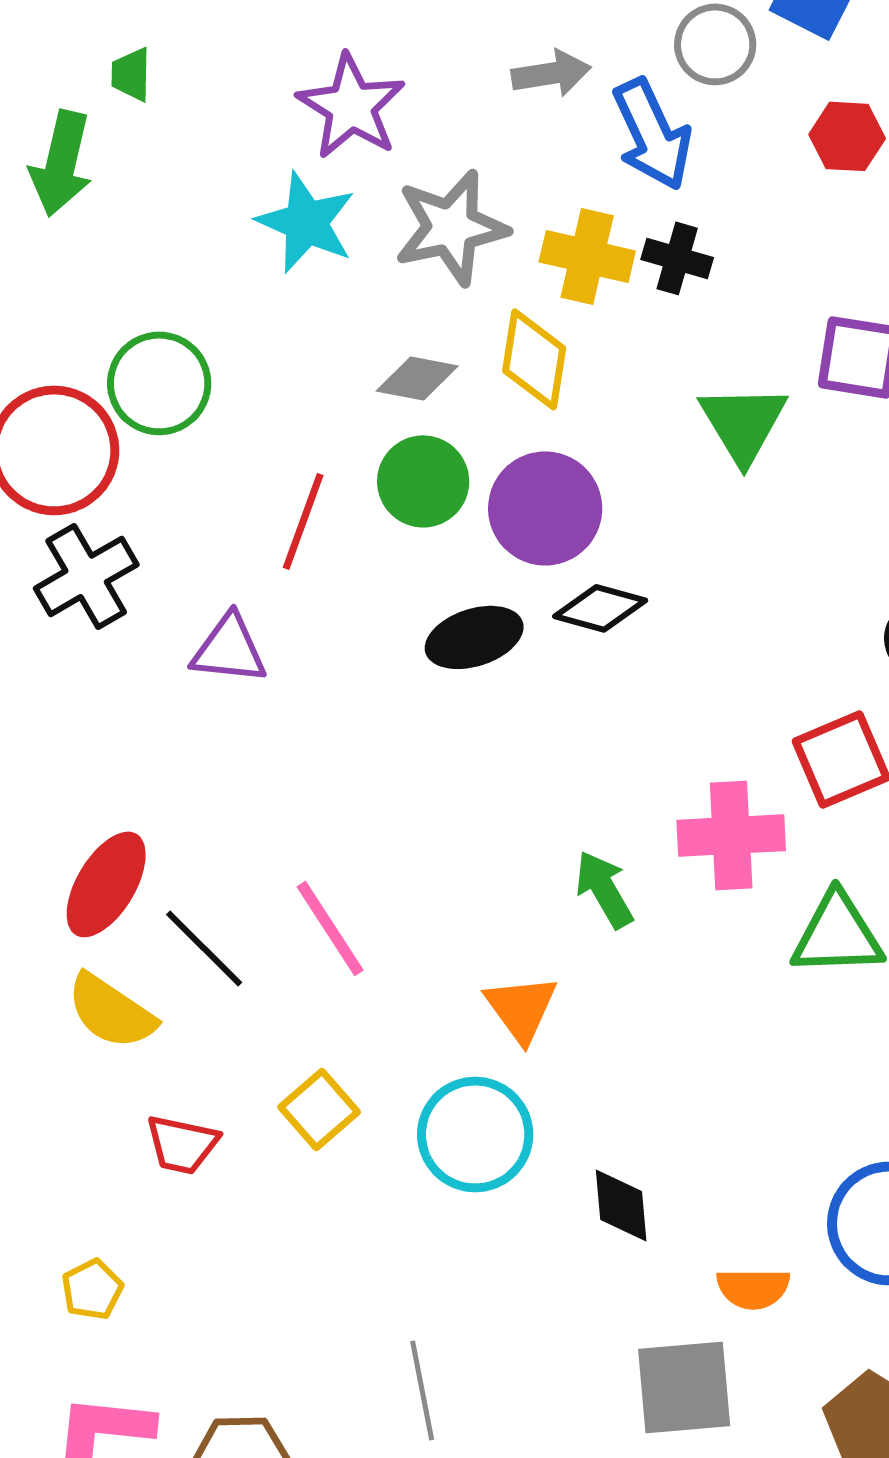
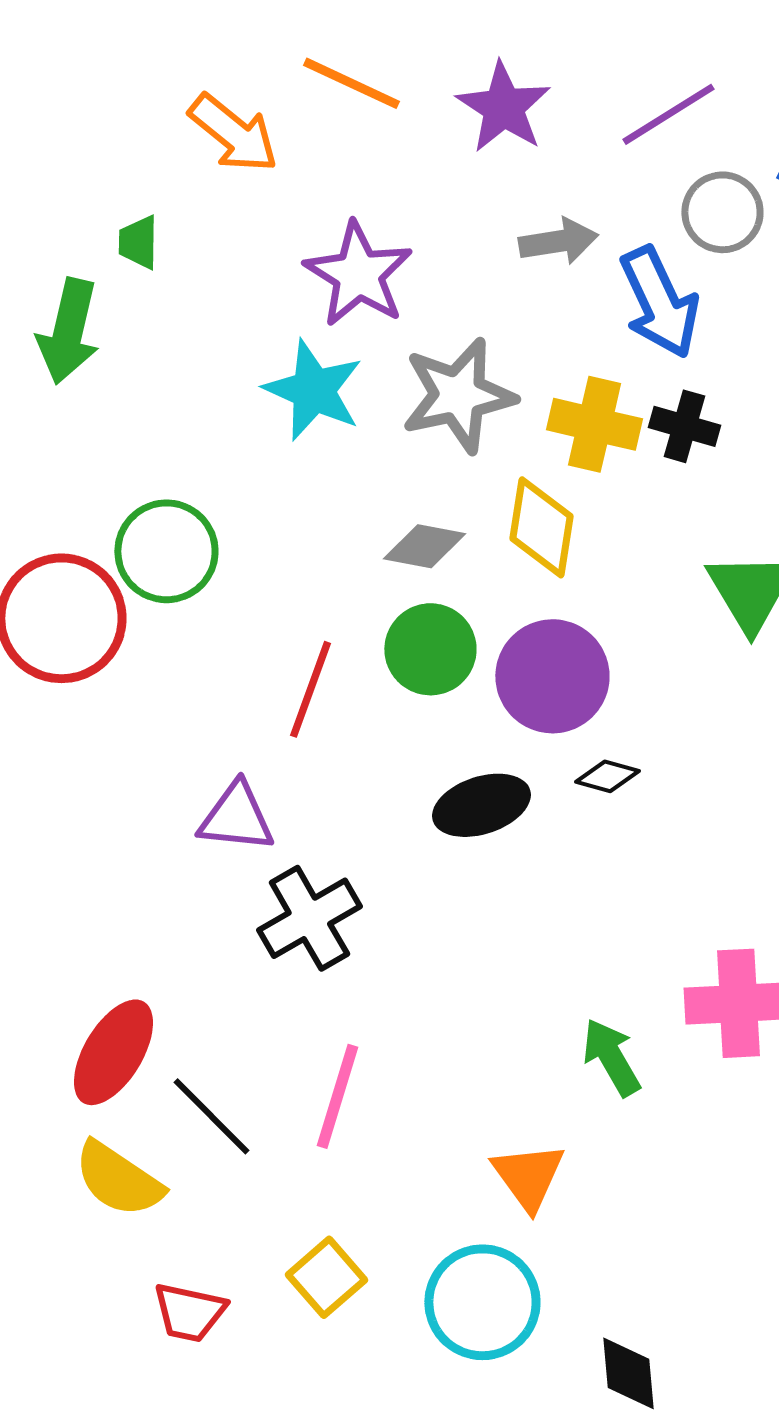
black cross: (86, 576) -> (309, 918), moved
black diamond: (600, 608) -> (607, 776), size x0.7
pink line: (330, 928) -> (337, 1096), turned 50

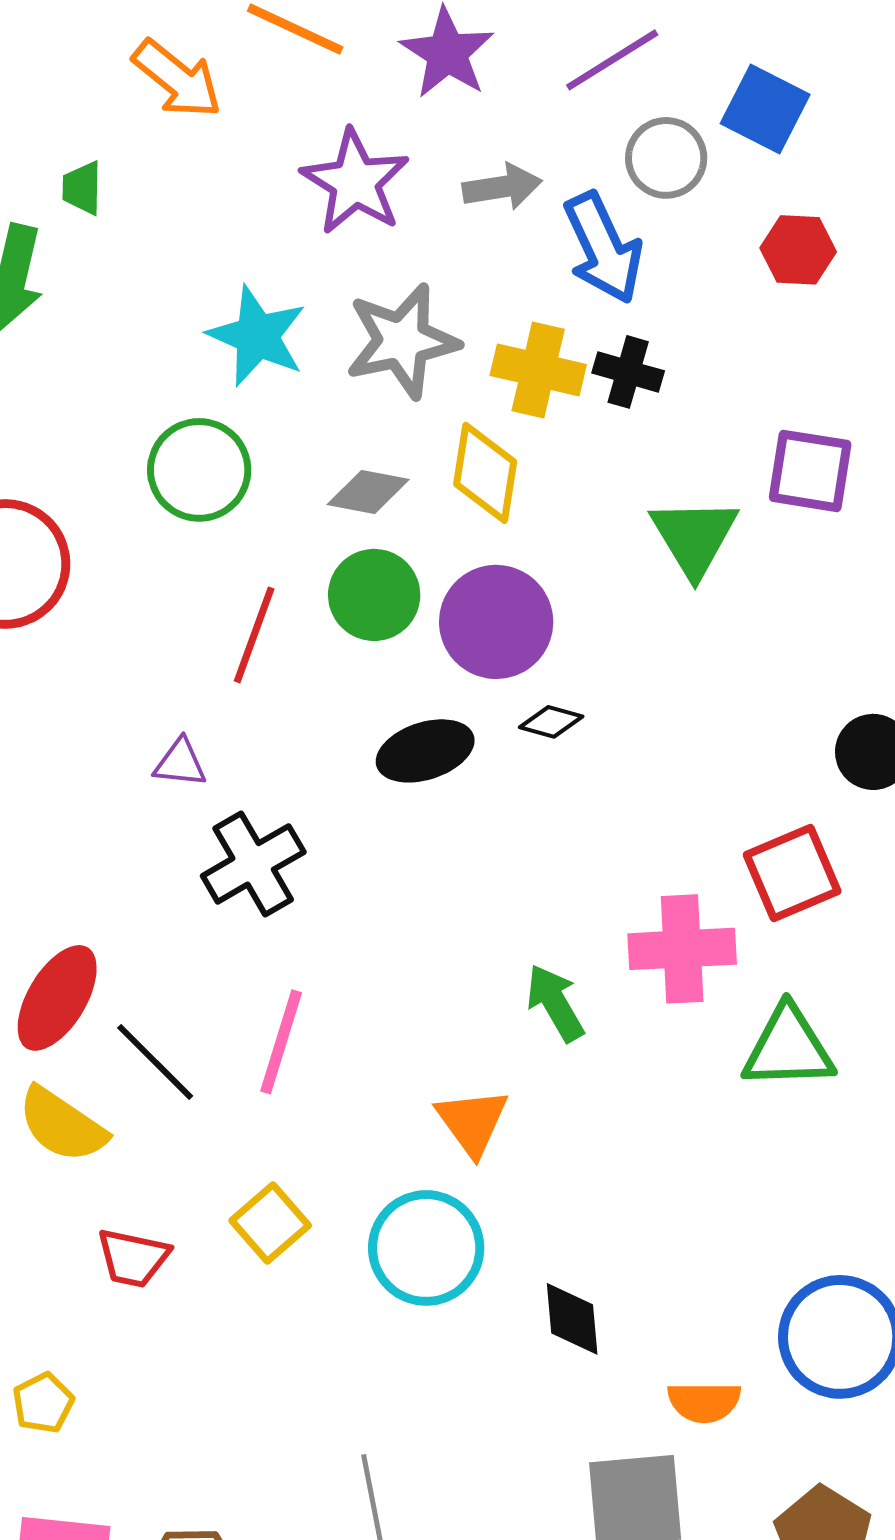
purple star: (358, 274) -> (355, 182), moved
green circle: (166, 551) -> (199, 470), moved
purple triangle: (236, 817) -> (180, 763), size x0.7

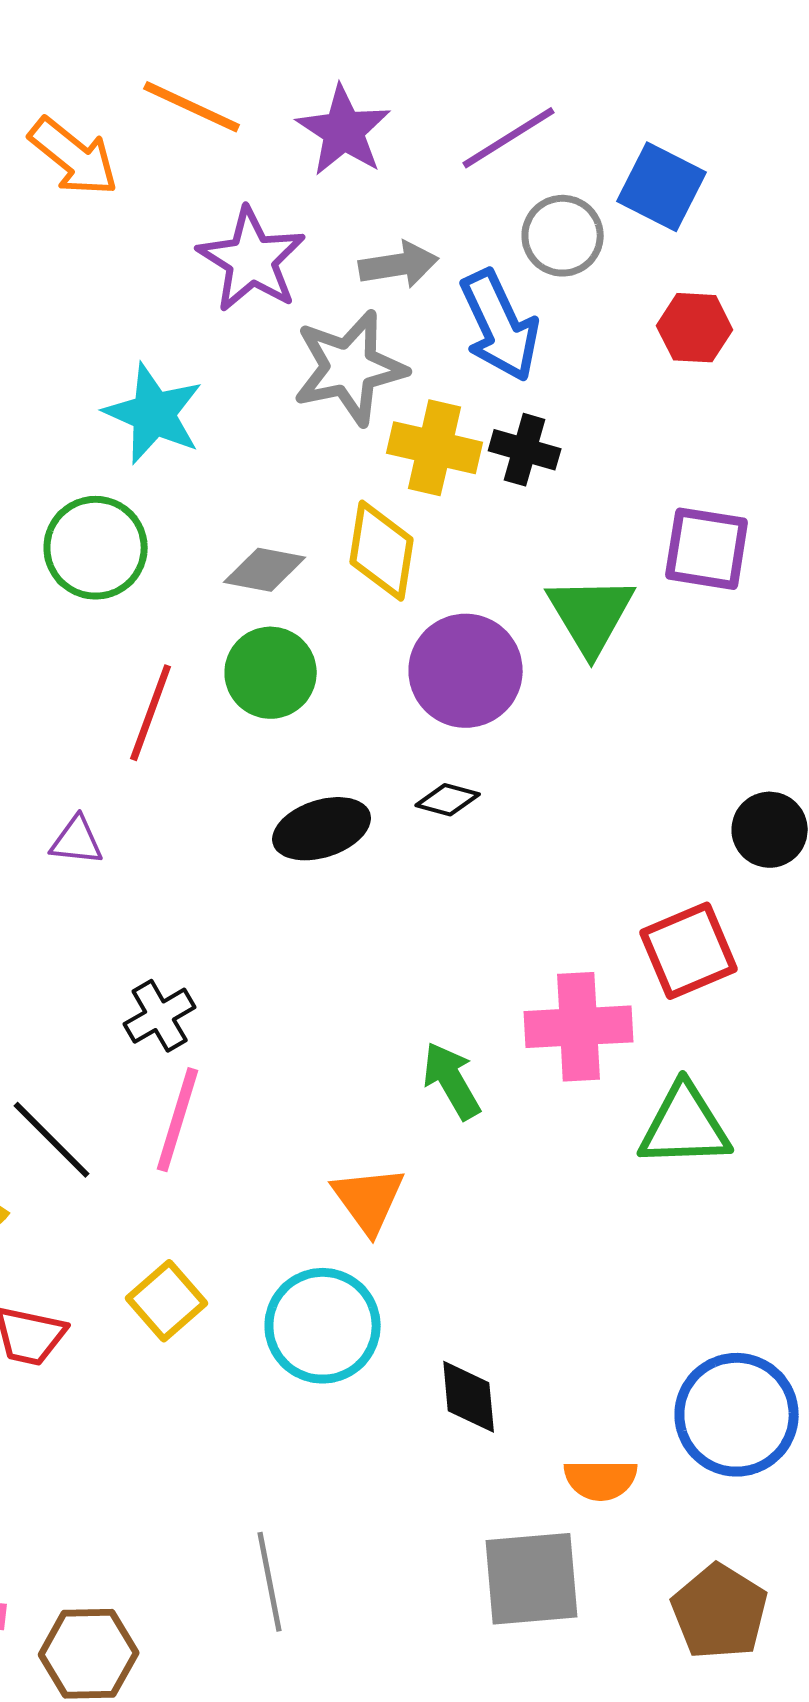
gray star: (402, 341) -> (350, 368), moved
purple circle: (496, 622) -> (466, 671), moved
black cross: (253, 864) -> (160, 1016), moved, size x0.7

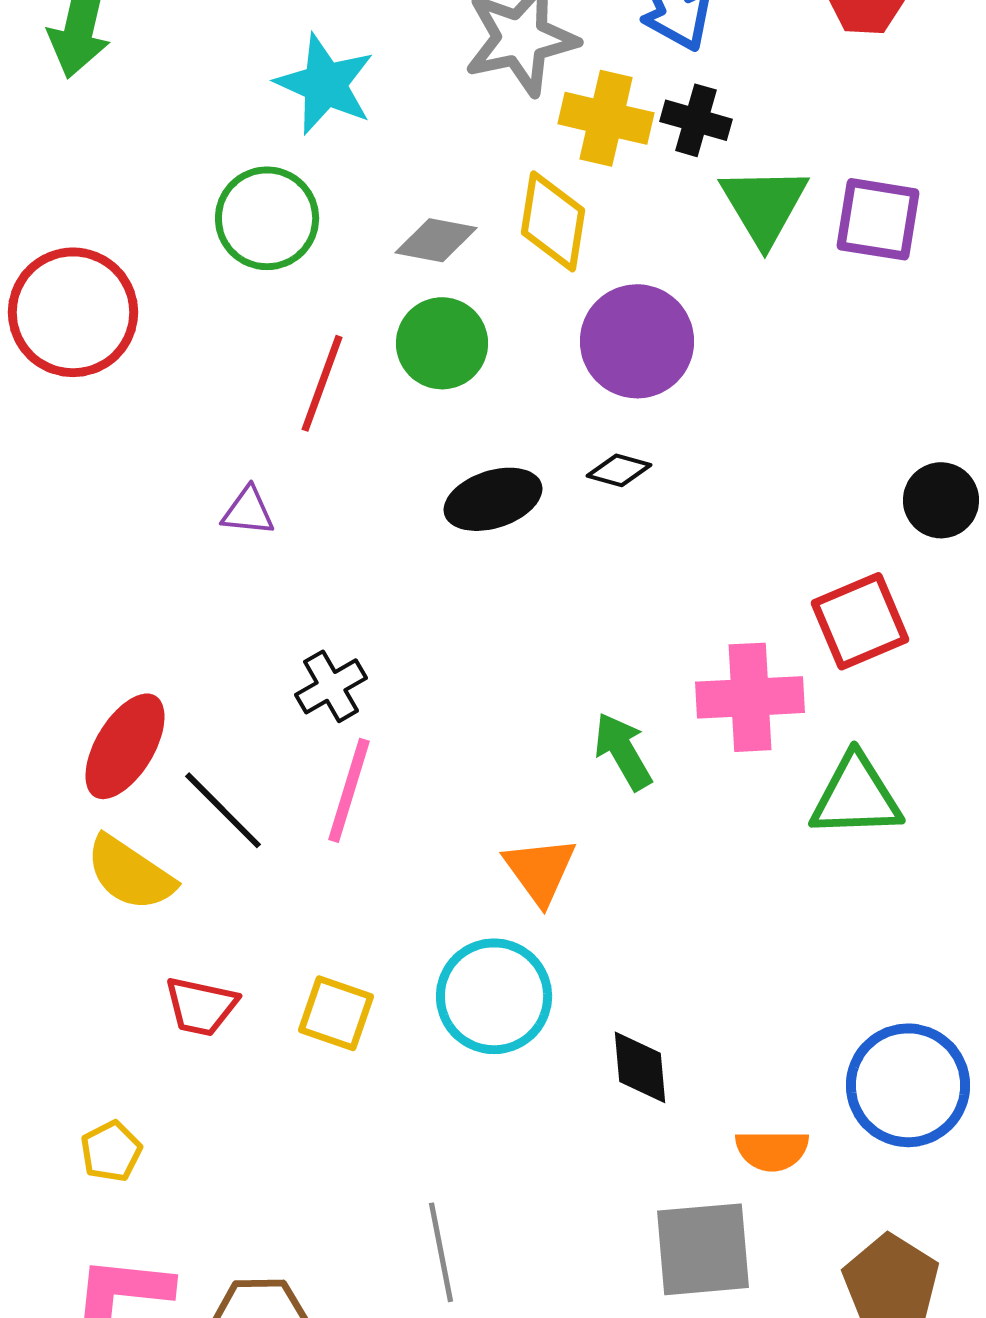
green triangle: (591, 615) -> (764, 205), moved
yellow square: (167, 1301) -> (336, 1013), moved, turned -30

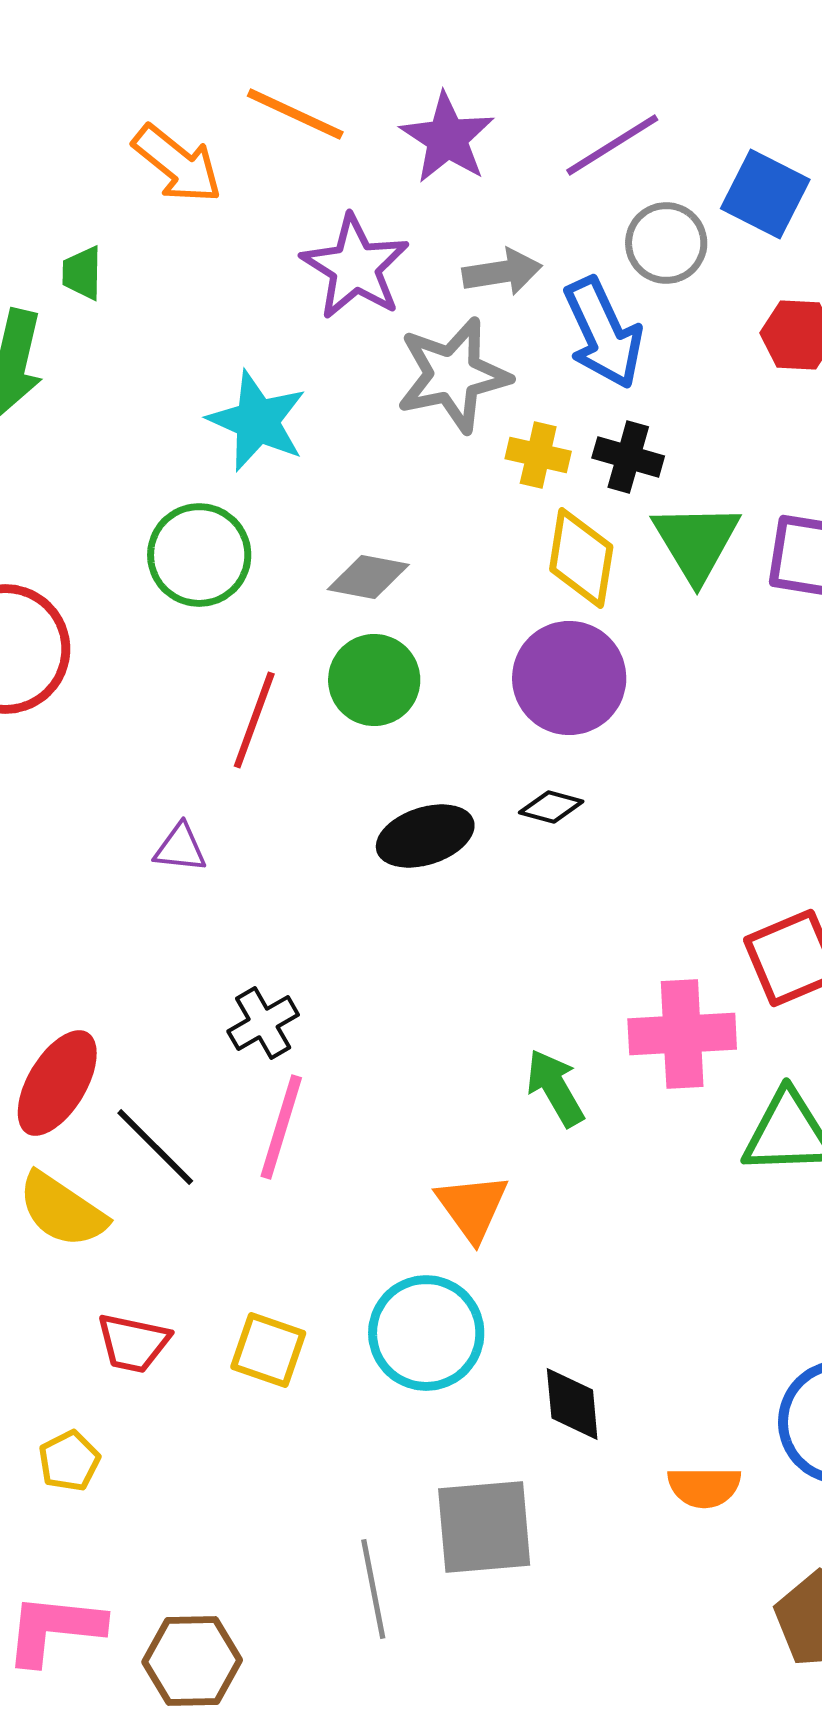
yellow cross: (606, 118) -> (538, 455), size x0.7
yellow diamond: (553, 221) -> (581, 558), moved
yellow pentagon: (111, 1151) -> (69, 1461), moved
gray square: (703, 1249) -> (484, 1527), moved

